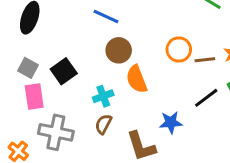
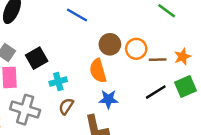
brown circle: (119, 50) -> (110, 44), moved
cyan cross: (103, 96) -> (58, 81), moved
blue star: (171, 122) -> (108, 99), moved

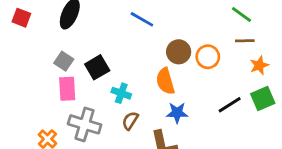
brown line: (158, 60) -> (245, 41), moved
cyan cross: (58, 81) -> (121, 93), turned 35

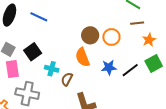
blue line: (142, 19) -> (39, 17), moved
blue star: (177, 113) -> (109, 67), moved
brown semicircle: (130, 121) -> (67, 79), moved

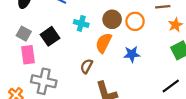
orange semicircle: (83, 57) -> (104, 43), turned 48
cyan cross: (52, 69) -> (81, 23), moved
black line: (130, 70) -> (171, 86), moved

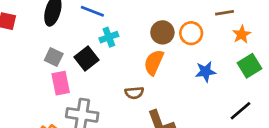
cyan cross: (81, 23) -> (109, 37), moved, turned -32
blue star: (132, 54) -> (206, 72), moved
brown semicircle: (87, 66) -> (134, 93), turned -120

